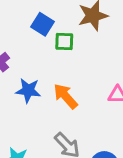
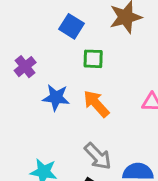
green square: (64, 42) -> (93, 59), moved

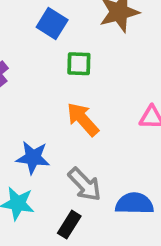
blue star: (56, 98) -> (33, 158), moved

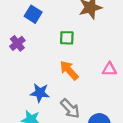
blue square: (52, 24) -> (33, 14), moved

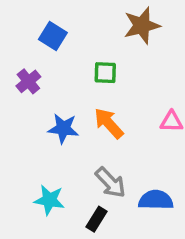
blue star: (40, 93) -> (63, 128), moved

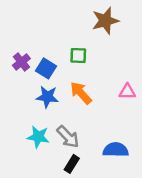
blue square: (53, 36) -> (46, 68), moved
gray arrow: (110, 183) -> (68, 137), moved
cyan star: (49, 200) -> (38, 137), moved

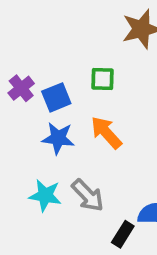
blue square: (46, 68) -> (56, 97), turned 36
black rectangle: (72, 164) -> (123, 234), moved

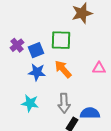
green square: (103, 79) -> (61, 40), size x1.5
gray arrow: (88, 195) -> (64, 103), moved, turned 42

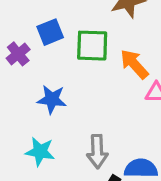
blue square: (36, 50) -> (50, 32), moved
orange arrow: (63, 69) -> (134, 64), moved

